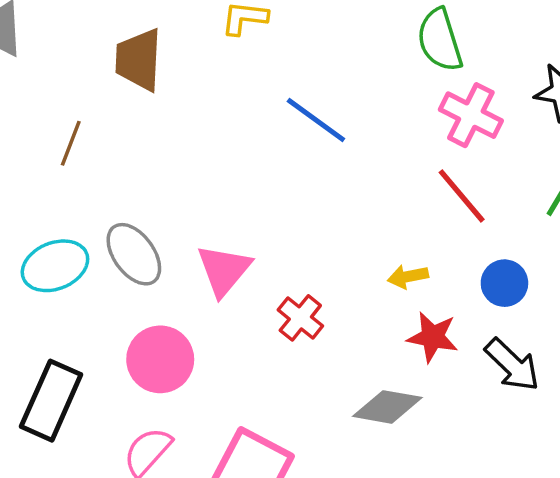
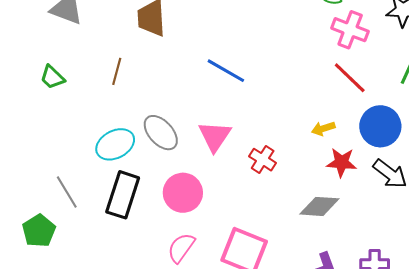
blue line: (316, 120) -> (226, 71), moved
blue circle: (504, 283) -> (380, 126), size x1.5
black rectangle: (51, 401) -> (123, 195), moved

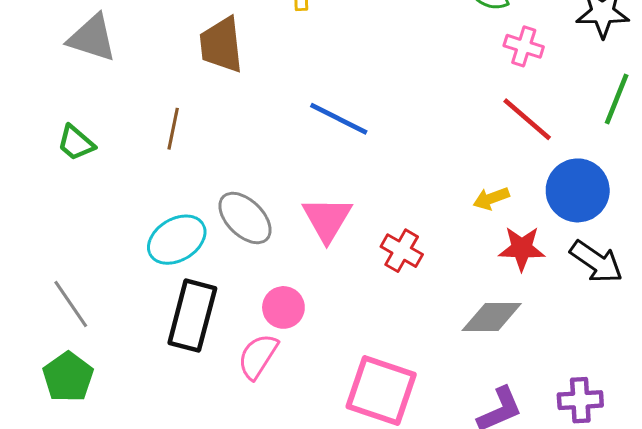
pink cross: (350, 30) -> (524, 46), size x0.7
gray line: (67, 192) -> (71, 304), moved
pink circle: (183, 193) -> (283, 307), size x0.7
pink semicircle: (181, 248) -> (258, 356), moved

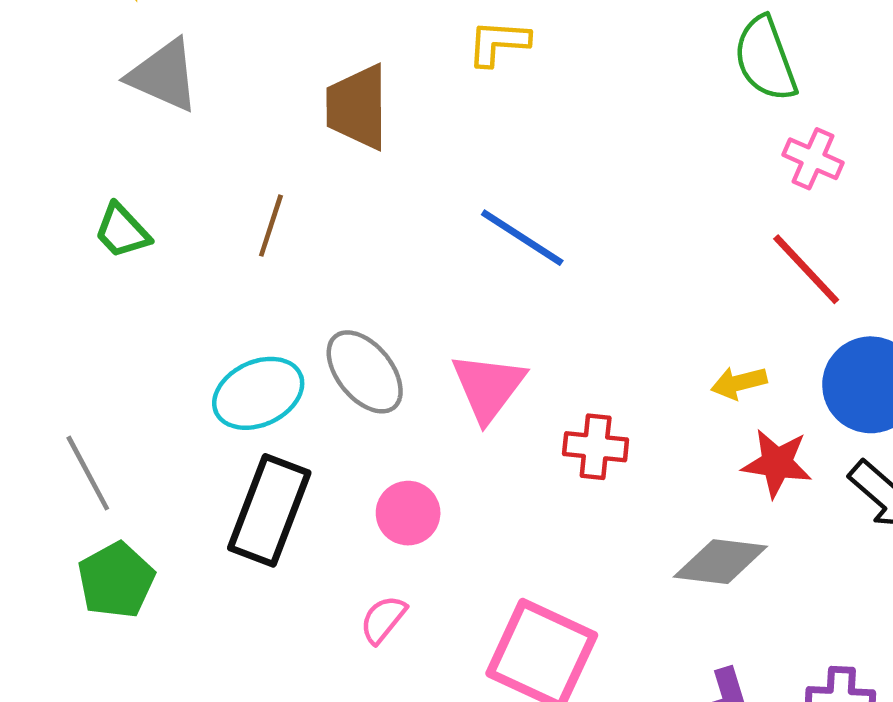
red cross: (402, 251) -> (596, 447), turned -30
pink semicircle: (258, 356) -> (383, 619), moved, size x0.7
green pentagon: (68, 377) -> (116, 580), moved

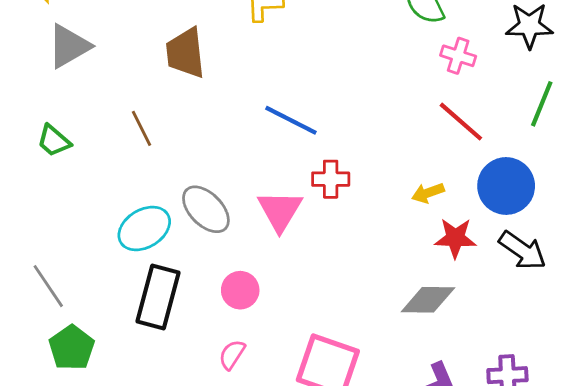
gray triangle: (164, 75) -> (69, 46), turned -48
brown line: (271, 226) -> (142, 128), turned -39
red cross: (596, 447) -> (331, 179), moved

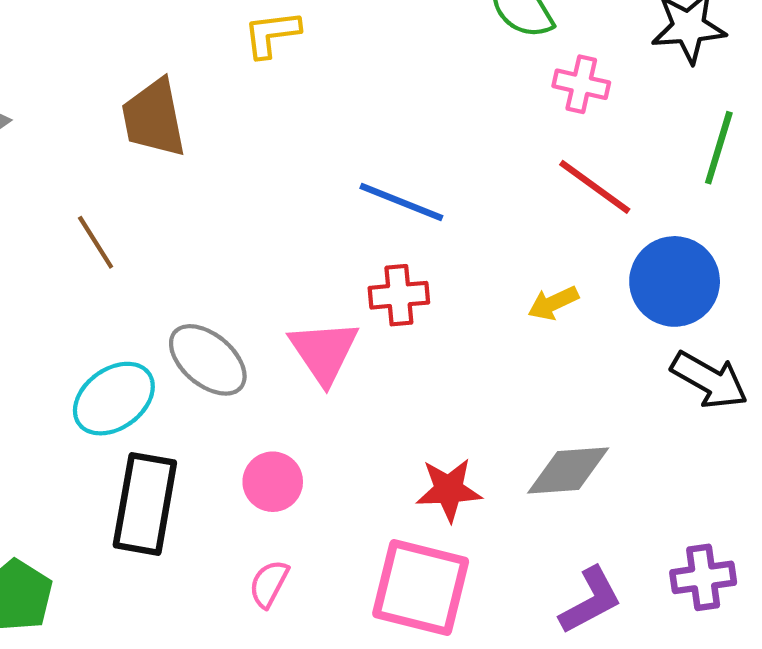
blue line: (291, 120) -> (401, 202), moved
red star: (455, 238) -> (449, 490), moved

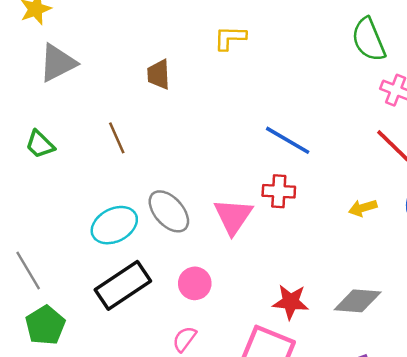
brown trapezoid: (154, 118) -> (159, 75), size x0.7
black rectangle: (145, 504) -> (123, 285), turned 38

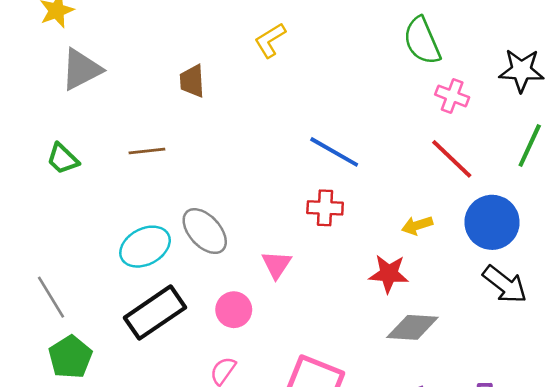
yellow L-shape: (230, 38) -> (270, 40), turned -32
brown line: (117, 138) -> (147, 151), turned -72
pink triangle: (233, 216) -> (276, 265), moved, size x0.7
red star: (291, 302) -> (389, 274), moved

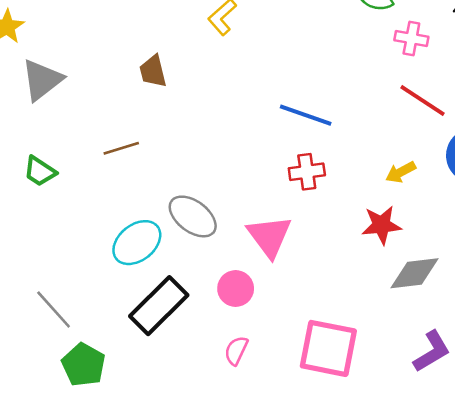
pink triangle: (276, 265) -> (269, 236), size x1.5

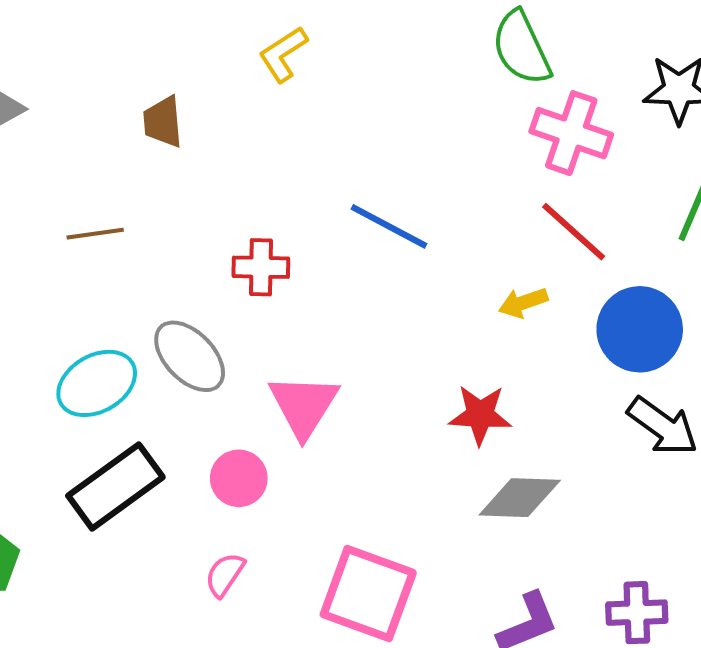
pink cross: (411, 39) -> (571, 133), size x1.5
red cross: (307, 172) -> (261, 267), moved
yellow arrow: (401, 172) -> (523, 303), moved

